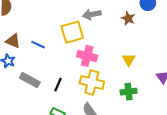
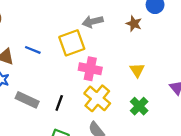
blue line: (38, 45) -> (33, 50), moved
yellow cross: (92, 83) -> (97, 98), turned 30
green cross: (129, 92) -> (139, 106), turned -35

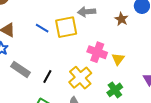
blue line: (33, 50) -> (42, 28), moved
pink cross: (90, 69) -> (97, 52), moved

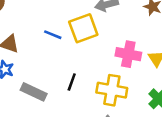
black line: (47, 76) -> (72, 82), moved
yellow cross: (80, 78) -> (112, 90), turned -30

